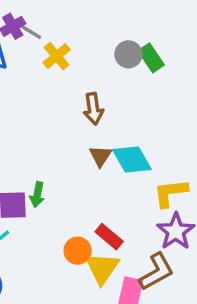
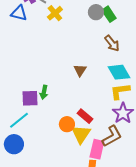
brown arrow: (93, 109) -> (112, 43), moved, turned -30
cyan diamond: (132, 160) -> (119, 72), moved

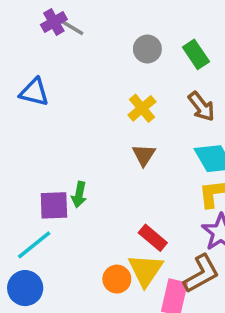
gray circle: (96, 12) -> (147, 49), moved
blue triangle: (19, 13) -> (34, 92), moved
yellow cross: (55, 13) -> (142, 108), moved
orange circle: (67, 124) -> (117, 279), moved

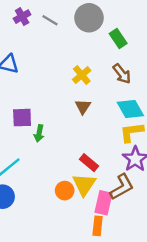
gray line: (72, 27) -> (50, 20), moved
gray circle: (147, 49) -> (89, 18), moved, size x1.5
purple square: (54, 205) -> (22, 118), moved

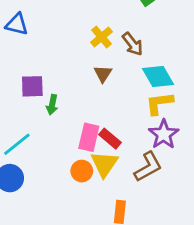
brown arrow: (122, 74) -> (133, 44), moved
pink rectangle: (104, 203) -> (89, 137), moved

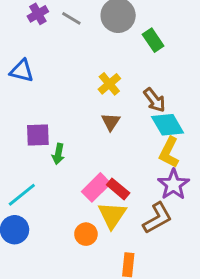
brown arrow: (133, 44) -> (154, 100), moved
yellow L-shape: (159, 103) -> (169, 152), turned -56
pink rectangle: (89, 137) -> (96, 187), turned 32
orange circle: (82, 171) -> (86, 234), moved

